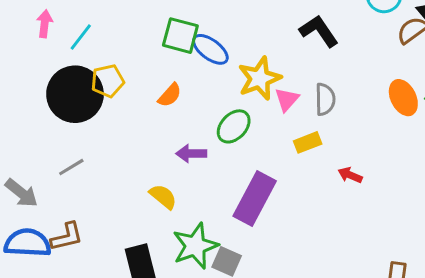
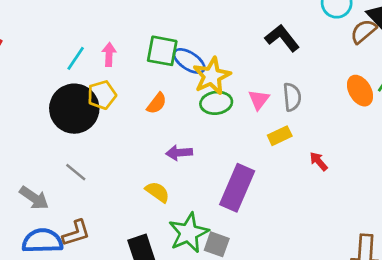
pink arrow: (45, 24) -> (109, 55), moved
yellow star: (259, 78) -> (212, 76), moved
green ellipse: (234, 126) -> (216, 103), moved, turned 44
gray line: (71, 167) -> (76, 172), turned 75
red arrow: (350, 175) -> (319, 161), turned 30

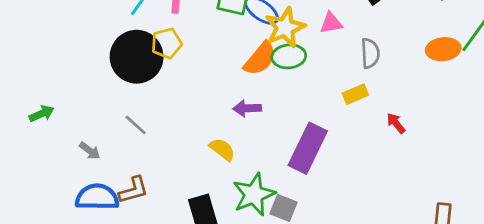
orange ellipse: (360, 91) -> (443, 49), turned -68
pink triangle: (259, 100) -> (331, 23), moved, turned 40
orange semicircle: (157, 103) -> (260, 59), moved, size x1.5
gray arrow: (34, 198) -> (90, 151), size x0.7

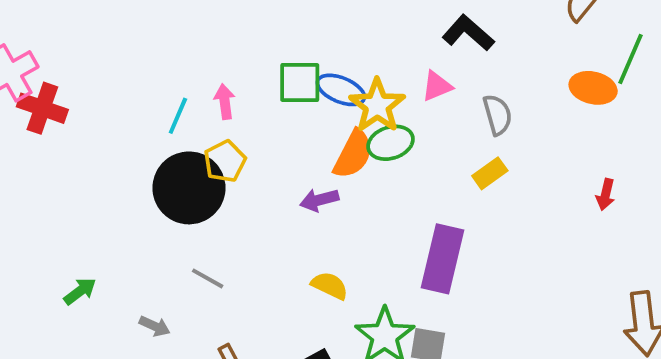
orange ellipse: (443, 49) -> (593, 88), turned 32
purple arrow: (247, 108) -> (319, 200), moved
red arrow: (396, 123) -> (606, 194), moved, turned -115

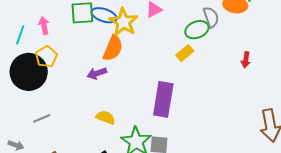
gray semicircle: (497, 115) -> (211, 17), moved
green ellipse: (391, 143) -> (197, 30), moved
gray line: (208, 278) -> (42, 118), turned -48

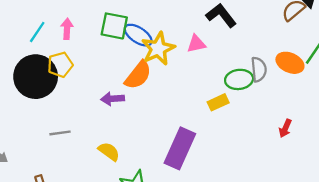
gray line: (42, 118) -> (60, 133), moved

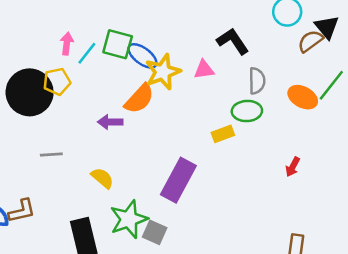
cyan line: (37, 32) -> (87, 53), moved
gray semicircle: (259, 69) -> (257, 81), moved

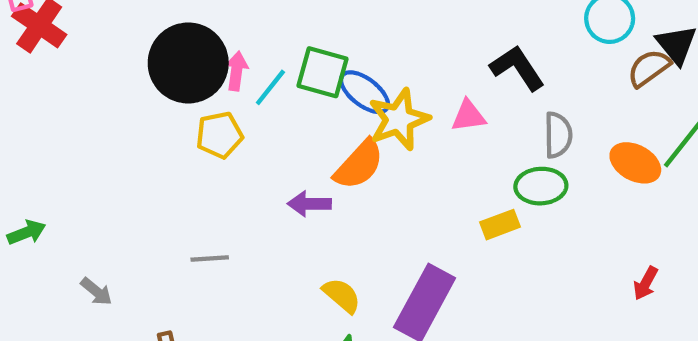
black circle: (30, 92) -> (188, 63), moved
red arrow: (293, 167) -> (646, 283), moved
yellow semicircle: (102, 178) -> (342, 295), moved

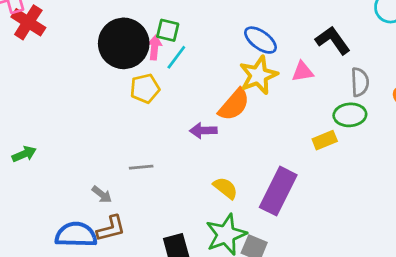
green square: (323, 72) -> (168, 30), moved, size x0.7
blue ellipse: (365, 92) -> (260, 40), moved
gray arrow: (96, 291) -> (102, 195), moved

